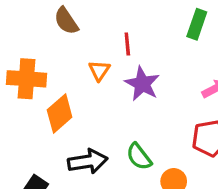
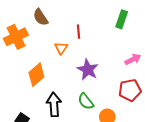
orange cross: (26, 79) -> (16, 37), moved, turned -30
purple star: (142, 84) -> (88, 70), moved
black arrow: (88, 162) -> (54, 105), turned -85

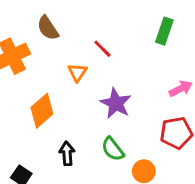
red line: (79, 32) -> (102, 49), turned -40
black arrow: (54, 105) -> (67, 154), size x0.7

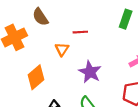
red line: (102, 49) -> (80, 32), turned -48

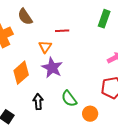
purple star: (90, 72) -> (52, 68), moved

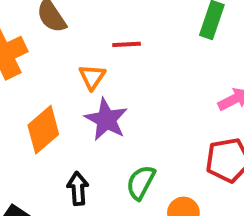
green semicircle: (69, 99) -> (141, 182), turned 66

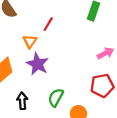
red line: (127, 44) -> (48, 24), turned -56

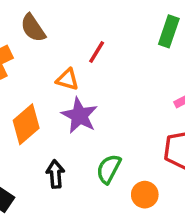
orange triangle: (30, 41) -> (67, 79), turned -48

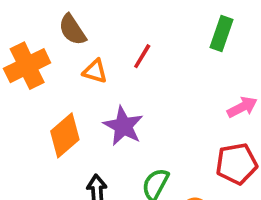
orange triangle: (67, 79) -> (95, 71), moved

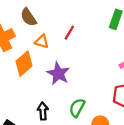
orange diamond: (65, 135) -> (24, 64), moved

